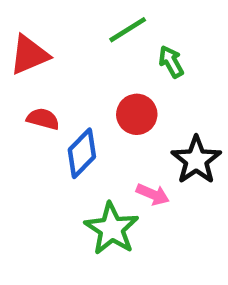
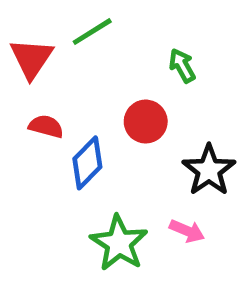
green line: (128, 30) -> (92, 32), moved
red triangle: (29, 55) -> (31, 58), turned -33
pink arrow: (153, 194) -> (187, 231), moved

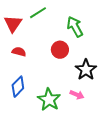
green arrow: (182, 66) -> (75, 27), size x1.5
blue diamond: (87, 163) -> (18, 87), moved

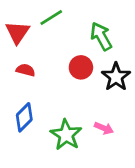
black star: (86, 70) -> (116, 77), moved

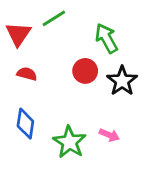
blue diamond: (24, 117) -> (25, 124), turned -36

